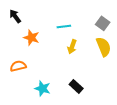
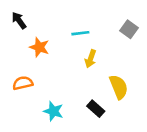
yellow semicircle: (104, 47) -> (119, 87), moved

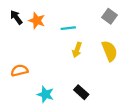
gray square: (129, 29) -> (110, 16), moved
orange star: (39, 47) -> (37, 21), moved
yellow semicircle: (119, 87) -> (110, 51), moved

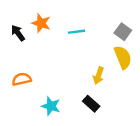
gray square: (110, 16) -> (123, 32), moved
black arrow: (16, 17) -> (18, 33), moved
yellow arrow: (77, 50) -> (98, 76), moved

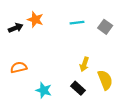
cyan line: (76, 32) -> (77, 23), moved
black arrow: (18, 33) -> (16, 28), turned 104
yellow semicircle: (123, 57) -> (105, 80), moved

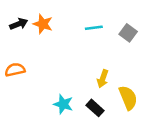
black arrow: (16, 28) -> (19, 24), moved
orange semicircle: (19, 67) -> (15, 70), moved
cyan star: (44, 90) -> (63, 104), moved

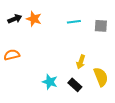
gray square: (128, 33) -> (101, 26), turned -32

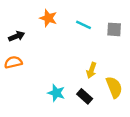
black arrow: (15, 19) -> (17, 36), moved
orange star: (34, 19) -> (48, 18), moved
cyan line: (74, 22) -> (84, 25), turned 32

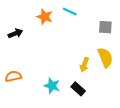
cyan line: (84, 25) -> (70, 11), moved
orange semicircle: (13, 62) -> (13, 76), moved
yellow semicircle: (114, 87) -> (105, 57), moved

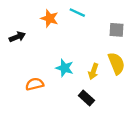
orange semicircle: (13, 76) -> (35, 84), moved
cyan star: (52, 86) -> (65, 68), moved

